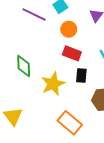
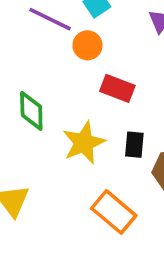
orange circle: (69, 29) -> (87, 45), moved
black rectangle: (81, 75) -> (134, 145), moved

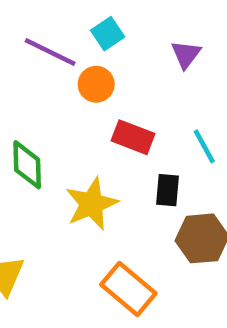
black rectangle: (134, 145) -> (167, 190), moved

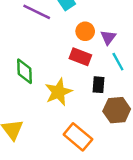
purple triangle: (186, 54) -> (108, 37), moved
orange circle: (96, 84) -> (85, 31), moved

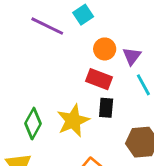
green diamond: (25, 71) -> (33, 124), moved, turned 30
black rectangle: (99, 85) -> (106, 108), moved

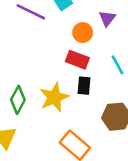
purple triangle: (132, 56) -> (107, 18), moved

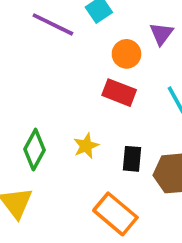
black rectangle: (84, 86) -> (132, 159), moved
yellow star: (54, 97) -> (86, 146), size x0.6

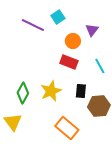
yellow star: (86, 146) -> (51, 91), size x1.5
black rectangle: (132, 159) -> (81, 91), moved

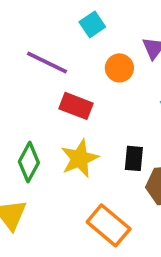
purple line: (33, 25) -> (47, 63), moved
red rectangle: (69, 62) -> (76, 106), moved

